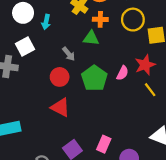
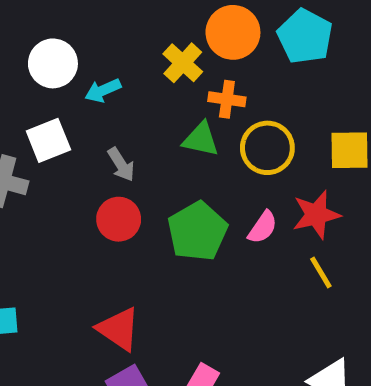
yellow circle: (133, 20) -> (267, 148), moved
cyan arrow: (46, 22) -> (103, 90), turned 48
gray arrow: (69, 54) -> (121, 164), moved
red triangle: (60, 107) -> (119, 329), moved

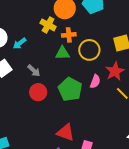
red triangle: (119, 329) -> (66, 132), moved

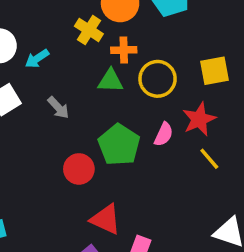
red circle: (38, 92) -> (79, 169), moved

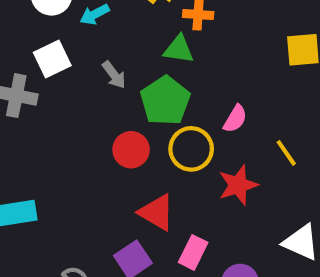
yellow circle: (158, 79) -> (191, 149), moved
red star: (199, 119) -> (238, 185), moved
green pentagon: (119, 145) -> (165, 101), moved

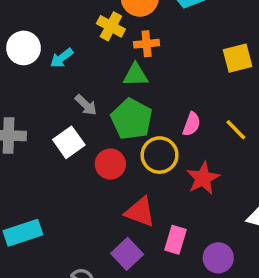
white square: (52, 59) -> (69, 142), moved
yellow line: (286, 153) -> (236, 130), moved

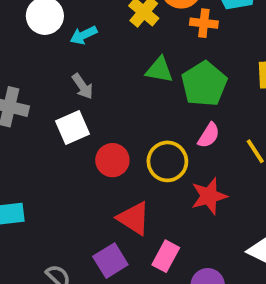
orange cross: (147, 44) -> (204, 23), moved
gray arrow: (86, 105) -> (83, 86), moved
green pentagon: (132, 119) -> (204, 84), moved

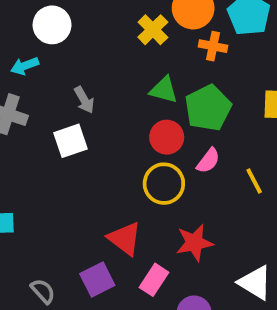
cyan arrow: (84, 35) -> (25, 66), moved
red circle: (112, 160) -> (167, 137), moved
red star: (209, 196) -> (194, 243), moved

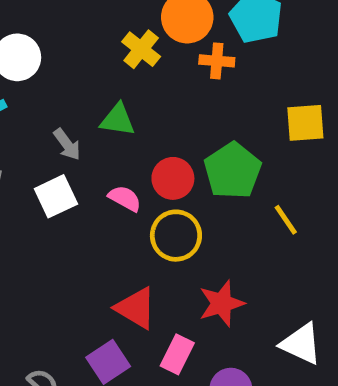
green triangle: (164, 90) -> (118, 120), moved
green pentagon: (208, 108) -> (233, 171), moved
pink semicircle: (208, 161) -> (125, 198), moved, turned -92

